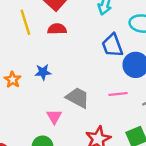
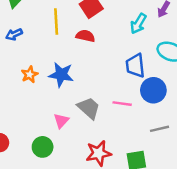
blue star: (43, 72) -> (61, 75), size x1.5
pink line: (118, 94) -> (122, 104), moved

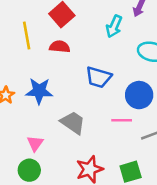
blue trapezoid: (135, 66) -> (99, 77), moved, turned -60
pink line: (122, 104) -> (122, 120), moved
pink triangle: (61, 121) -> (35, 143), moved

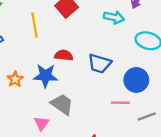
cyan arrow: (114, 26) -> (114, 17), turned -102
red semicircle: (60, 47) -> (64, 55), moved
gray trapezoid: (73, 123) -> (62, 104), moved

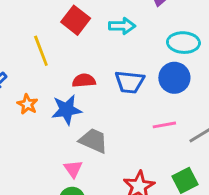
cyan arrow: (114, 17) -> (122, 26), moved
orange star: (15, 79) -> (27, 104), moved
blue circle: (136, 80) -> (174, 78), moved

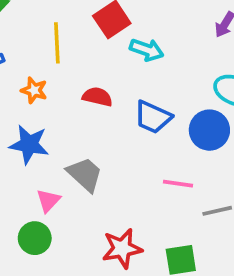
cyan arrow: (122, 26) -> (147, 50), moved
orange star: (27, 104) -> (34, 90), moved, turned -30
blue star: (66, 110) -> (29, 144), moved

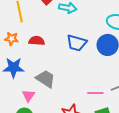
red semicircle: (97, 97) -> (37, 41), moved
pink line: (178, 184) -> (95, 93), moved

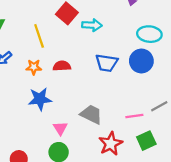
gray trapezoid: (45, 79) -> (91, 114), moved

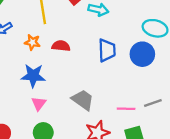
blue trapezoid: (107, 63) -> (107, 50), turned -110
pink triangle: (60, 128) -> (39, 104), moved

